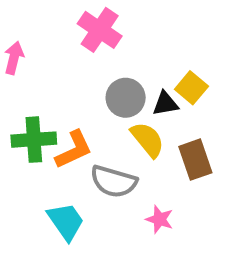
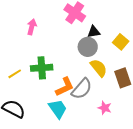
black triangle: (165, 104) -> (94, 32), moved
orange L-shape: (74, 150) -> (65, 87), moved
gray semicircle: (114, 181) -> (82, 89), turned -65

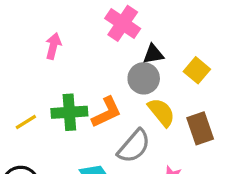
orange L-shape: (65, 87) -> (107, 112), moved

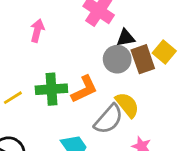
yellow semicircle: (161, 112) -> (127, 105), moved
brown rectangle: (200, 128) -> (143, 59), moved

